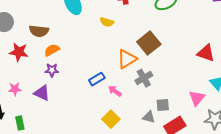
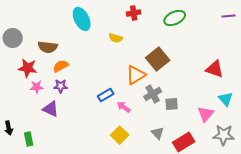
pink star: (15, 89) -> (37, 87), moved
gray square: (163, 105) -> (172, 104), moved
gray triangle: (149, 117) -> (158, 133), turned 32

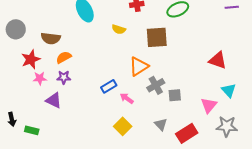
brown square: (158, 59) -> (157, 37), moved, turned 35
red star: (28, 68) -> (31, 59), turned -30
green rectangle: (29, 139) -> (32, 130), turned -64

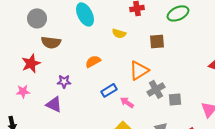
gray circle: (16, 29) -> (37, 18), moved
brown square: (157, 37) -> (157, 41), size x0.7
orange semicircle: (64, 57) -> (93, 61), moved
pink star: (40, 78) -> (23, 91), moved

